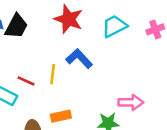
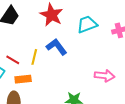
pink arrow: (131, 102) -> (105, 76), moved
orange rectangle: (61, 116) -> (23, 79), moved

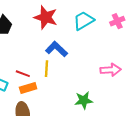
yellow line: (34, 57) -> (46, 69), moved
red line: (13, 60) -> (23, 74), moved

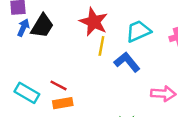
blue L-shape: (56, 49) -> (127, 62), moved
yellow line: (46, 69) -> (101, 46), moved

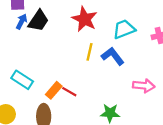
yellow line: (101, 46) -> (90, 52), moved
red line: (58, 85) -> (69, 92), moved
orange rectangle: (63, 103) -> (54, 90), turned -42

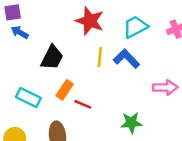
blue arrow: (22, 21) -> (20, 32), turned -80
black trapezoid: (38, 21) -> (52, 58), moved
orange rectangle: (54, 90) -> (65, 90), moved

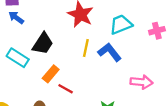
cyan rectangle: (28, 98) -> (18, 58), moved

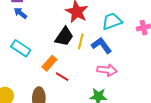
black trapezoid: (43, 44) -> (64, 37), moved
pink arrow: (142, 82) -> (107, 70), moved

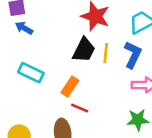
blue L-shape: (101, 45) -> (133, 55), turned 70
red line: (62, 77) -> (80, 108), moved

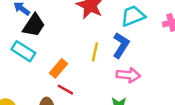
black trapezoid: (84, 50) -> (34, 25), moved
yellow line: (106, 53) -> (95, 52), moved

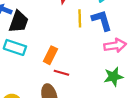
blue L-shape: (121, 45) -> (102, 20), turned -35
yellow line: (95, 52) -> (80, 18), moved

